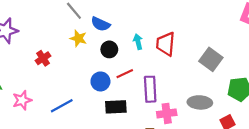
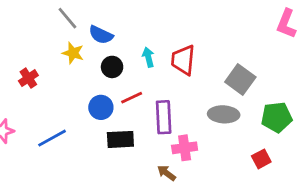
gray ellipse: (200, 102) -> (224, 114), moved

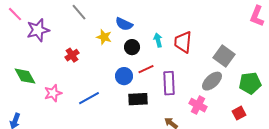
gray line: (67, 18) -> (79, 12), moved
gray ellipse: (224, 114) -> (212, 81), turned -45
pink cross: (185, 148) -> (198, 105), moved, turned 36

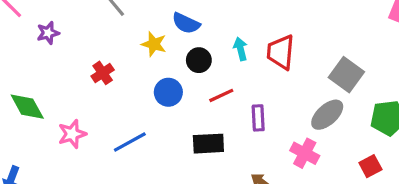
purple star: (38, 30) -> (48, 33), size x0.6
blue circle: (124, 76) -> (168, 92), moved
purple rectangle: (169, 83) -> (258, 118), size x0.7

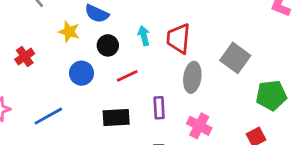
gray ellipse: (327, 115) -> (192, 77), moved, turned -40
purple rectangle: (258, 118) -> (159, 108), moved

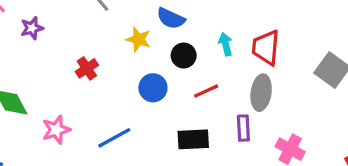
gray ellipse: (192, 77) -> (261, 93), moved

